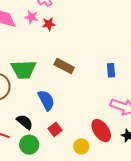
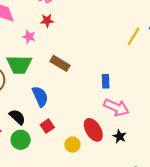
pink star: (31, 17) -> (29, 37), moved
blue rectangle: (111, 70) -> (106, 81), moved

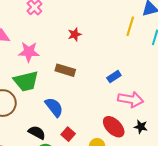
red star: (47, 21) -> (75, 34), moved
pink star: (29, 37) -> (29, 52), size x1.5
blue rectangle: (106, 81) -> (114, 77), turned 72

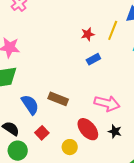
red star: (75, 34) -> (88, 34), moved
brown rectangle: (65, 70) -> (58, 99), moved
blue rectangle: (114, 77) -> (93, 59), moved

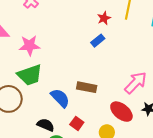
blue rectangle: (93, 59) -> (98, 41), moved
pink arrow: (107, 103) -> (136, 83), turned -50

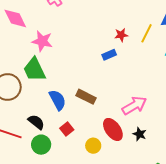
green trapezoid: (30, 75) -> (34, 70), turned 68

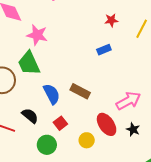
red star: (121, 35) -> (111, 20), moved
green circle: (41, 145) -> (47, 145), moved

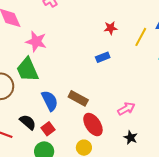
pink arrow: (128, 101) -> (126, 109), size x0.7
red square: (60, 123) -> (48, 129), moved
red ellipse: (107, 124) -> (93, 125), moved

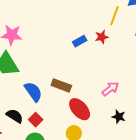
red star: (111, 28) -> (102, 37), moved

